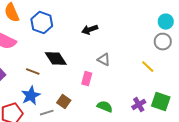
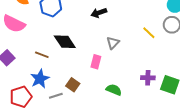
gray triangle: (104, 60) -> (113, 43), turned 48
yellow line: (148, 67) -> (149, 33), moved
purple cross: (139, 105) -> (148, 78), moved, turned 32

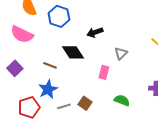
black arrow: (99, 13) -> (95, 32), moved
brown square: (73, 85) -> (85, 103), moved

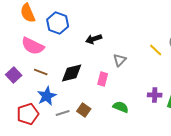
pink semicircle: (22, 34) -> (33, 46), moved
black diamond: (73, 52) -> (72, 73), moved, turned -70
brown line: (50, 65) -> (41, 72), moved

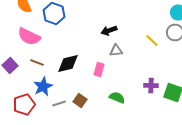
black arrow: (94, 39) -> (109, 30), moved
gray triangle: (120, 60) -> (116, 50), turned 40

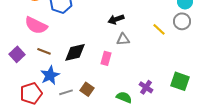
purple cross: (151, 86) -> (146, 87), moved, turned 32
green semicircle: (117, 98) -> (124, 97), moved

